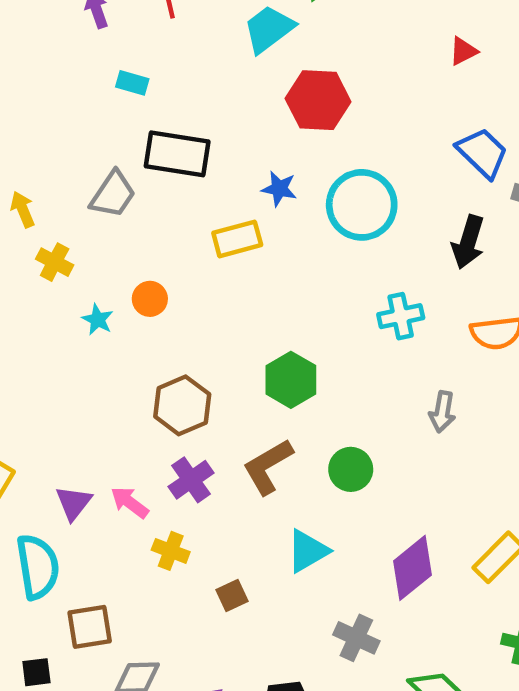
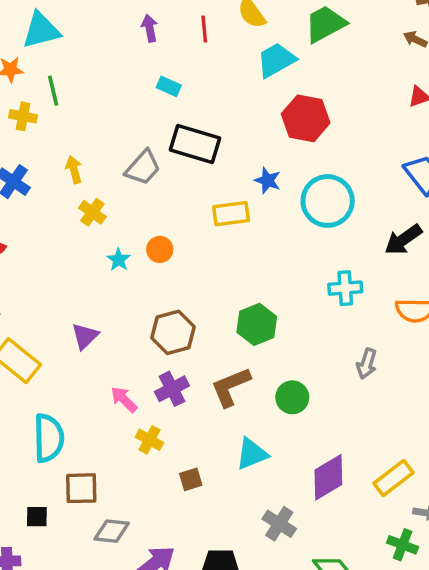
black arrow: (468, 242) -> (403, 240), turned 30
purple triangle: (74, 503) -> (85, 336), moved

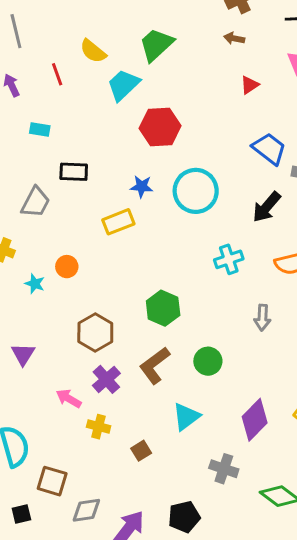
black rectangle: (195, 144) -> (74, 172), size x0.7
brown square: (81, 488) -> (52, 481), turned 32

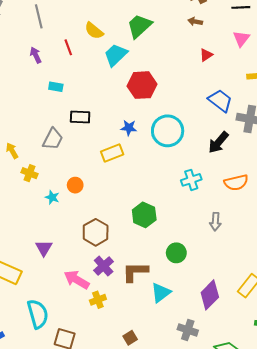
brown L-shape: (155, 365) -> (135, 272), moved, turned 36
pink arrow: (69, 398) -> (77, 280), size x1.4
yellow cross: (99, 427) -> (98, 300), turned -35
brown square: (141, 451) -> (130, 338), moved

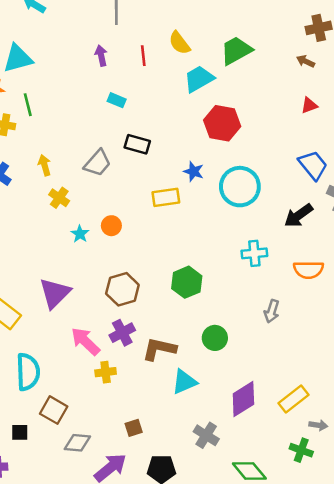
purple triangle: (44, 248) -> (55, 293), size x1.5

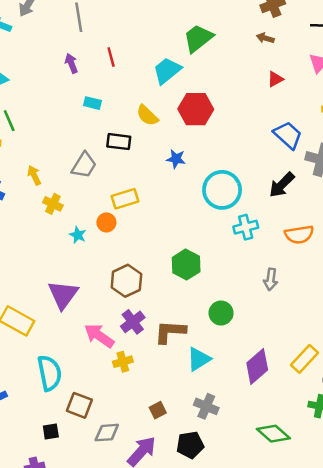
yellow semicircle: (179, 43) -> (147, 115), moved
cyan circle: (240, 187) -> (222, 190), moved
yellow rectangle: (166, 197) -> (125, 199), moved
gray cross: (206, 435) -> (206, 406), moved

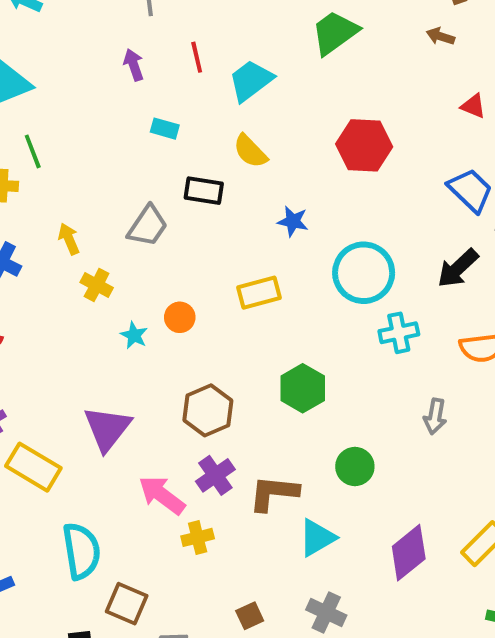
cyan trapezoid: (167, 71) -> (251, 81), moved
red triangle: (275, 79) -> (473, 106), moved, turned 49
red hexagon: (196, 109) -> (364, 145), moved
yellow rectangle: (125, 199) -> (259, 293), moved

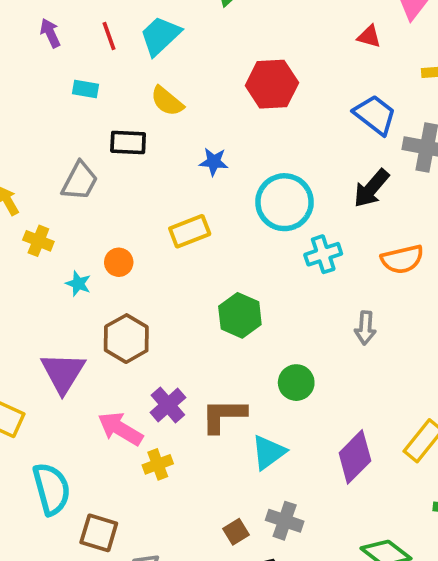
red line: (197, 57) -> (109, 36), moved
brown hexagon: (208, 410) -> (126, 339), moved
brown square: (250, 616) -> (236, 532), moved

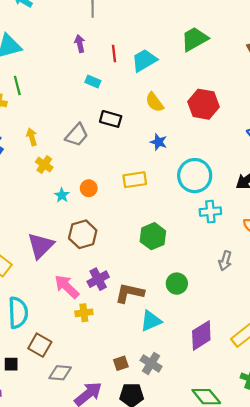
yellow semicircle: (167, 101) -> (155, 102), moved

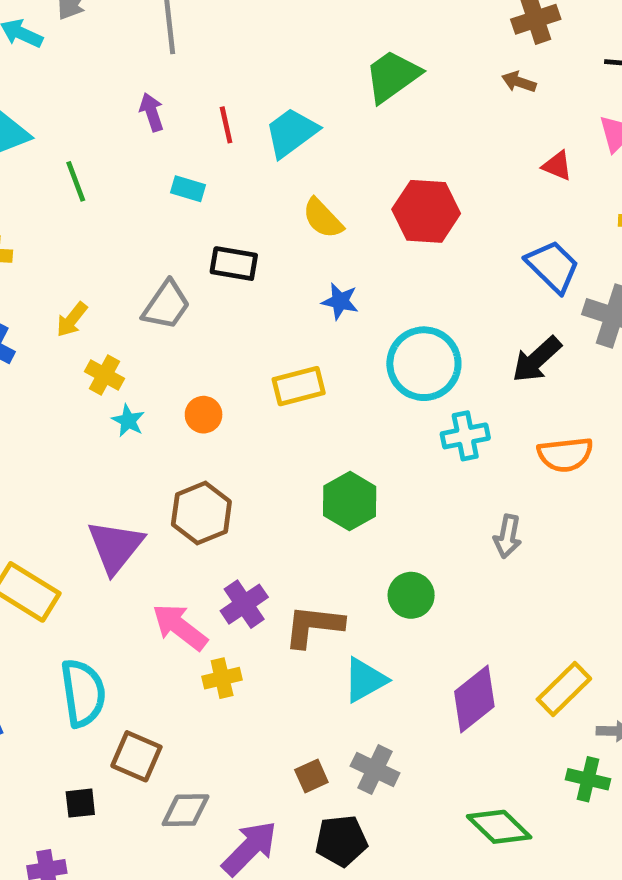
green line: (17, 85) -> (76, 181), moved
yellow arrow: (32, 137) -> (72, 320), turned -119
cyan star: (62, 195) -> (128, 421), moved

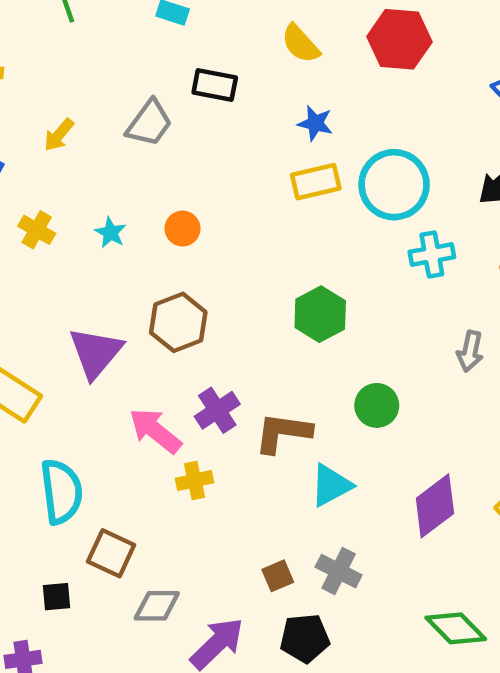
yellow cross: (104, 375) -> (37, 230), moved
yellow rectangle: (299, 386) -> (316, 182), moved

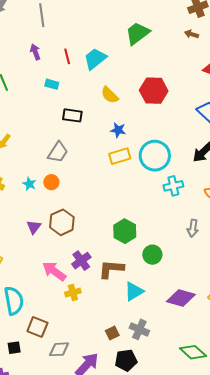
gray trapezoid: (149, 123) -> (58, 152), moved
orange circle: (183, 229) -> (51, 182), moved
green hexagon: (320, 314) -> (125, 231), moved
purple triangle: (96, 353) -> (34, 227), moved, size x0.6
purple diamond: (435, 506) -> (181, 298), turned 56

